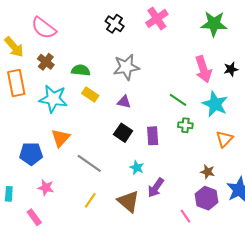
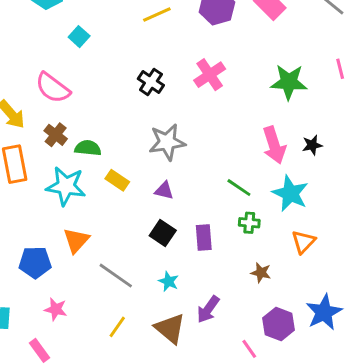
green semicircle: (81, 70) -> (88, 148), moved
cyan star: (137, 168) -> (169, 281), moved
brown star: (208, 172) -> (261, 273), moved

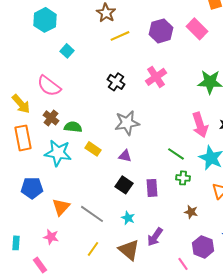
orange triangle: (76, 240) -> (61, 207), moved
blue pentagon: (35, 262) -> (32, 188), moved

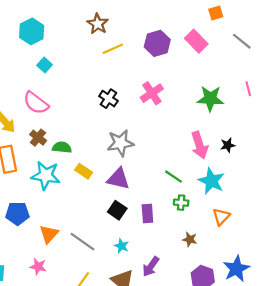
cyan square: (67, 51) -> (45, 65), moved
purple triangle: (125, 156) -> (118, 179), size x1.6

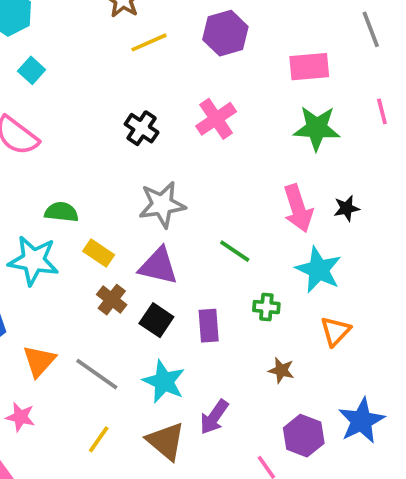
pink rectangle: (196, 41) -> (309, 67), moved, turned -50
gray line: (242, 41) -> (371, 29), turned 30
brown cross: (38, 138) -> (112, 300), moved
green line: (173, 177) -> (235, 251), moved
cyan star: (121, 246) -> (164, 382), size x1.6

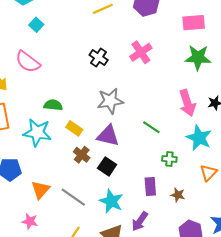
purple rectangle: (209, 326) -> (150, 186), moved

